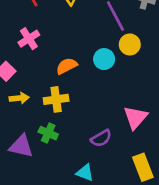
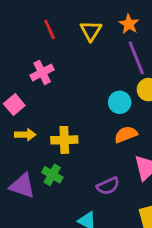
orange semicircle: (67, 66) -> (126, 134), moved

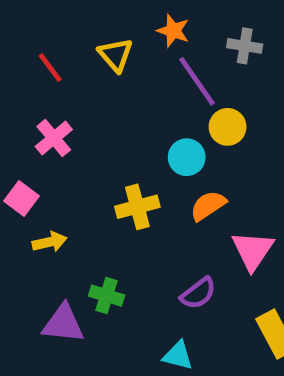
yellow cross: (64, 140) -> (137, 207), moved

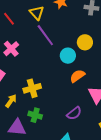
purple line: (197, 81) -> (45, 35), moved
yellow cross: (137, 207) -> (32, 88), moved
yellow arrow: (50, 242) -> (11, 101), moved, turned -40

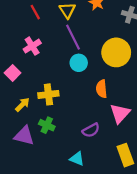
yellow circle: (85, 42) -> (116, 52), size x1.6
cyan circle: (68, 56) -> (79, 63), moved
orange semicircle: (77, 76) -> (102, 89), turned -70

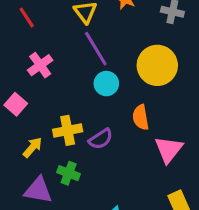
red line: (35, 12) -> (27, 17), moved
purple semicircle: (91, 130) -> (101, 139), moved

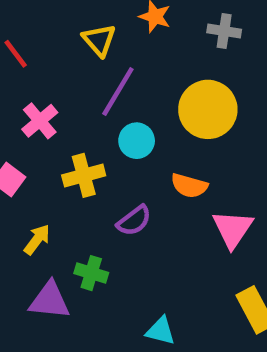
purple line: (96, 49) -> (118, 91), turned 66
orange semicircle: (141, 117) -> (189, 186), turned -60
yellow cross: (68, 130) -> (84, 175), moved

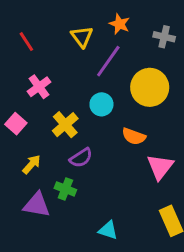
purple line: (118, 91) -> (108, 61), moved
yellow cross: (84, 175) -> (65, 125), turned -30
purple semicircle: (134, 221) -> (81, 158), moved

